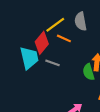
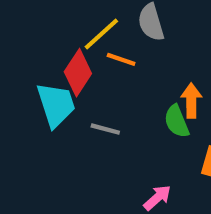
gray line: (53, 63) -> (105, 129), moved

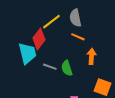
orange line: (121, 59) -> (78, 37), moved
green semicircle: (177, 121) -> (67, 68), moved

